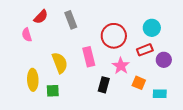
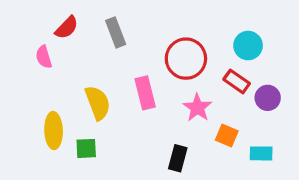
red rectangle: (145, 50) -> (237, 81), turned 56
black rectangle: (104, 85) -> (178, 158), moved

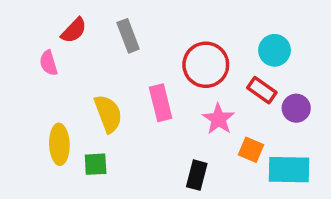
cyan rectangle: (261, 153) -> (289, 170), size x1.6

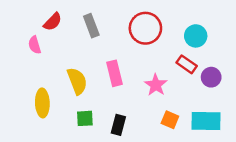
red circle: (206, 65) -> (145, 28), moved
orange square: (251, 150) -> (170, 120), moved
green square: (96, 164) -> (85, 118), moved
black rectangle: (197, 175) -> (118, 125), moved

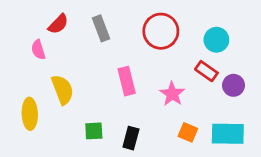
yellow semicircle: (77, 81) -> (63, 90), moved
yellow ellipse: (42, 103) -> (30, 114), moved

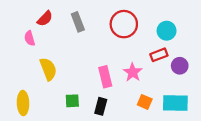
red rectangle: (206, 71) -> (159, 55), turned -56
pink rectangle: (127, 81) -> (105, 77), moved
yellow ellipse: (30, 114) -> (23, 103), moved

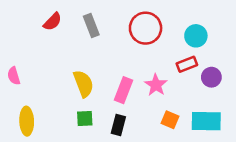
pink semicircle: (30, 38) -> (14, 76), moved
yellow semicircle: (48, 69) -> (83, 84), moved
pink rectangle: (105, 77) -> (124, 90), turned 35

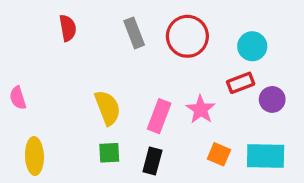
red semicircle: (52, 22) -> (68, 28), turned -54
gray rectangle: (91, 26) -> (134, 33), moved

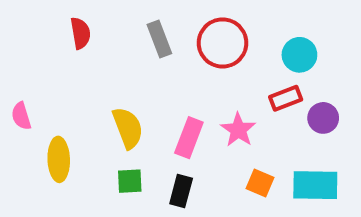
yellow ellipse: (34, 156) -> (59, 159), moved

